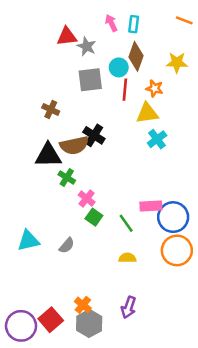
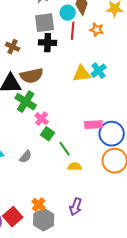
yellow triangle: (147, 113) -> (82, 74), moved
black cross: (94, 135) -> (48, 43), moved, turned -30
green cross: (67, 177) -> (26, 102), size x1.5
green line: (126, 223) -> (65, 149), moved

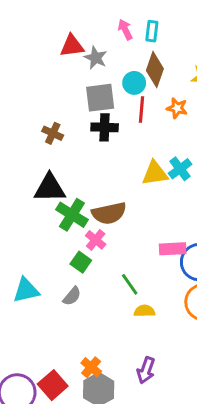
brown semicircle: (32, 76) -> (109, 213), moved
green square: (48, 134) -> (81, 262), moved

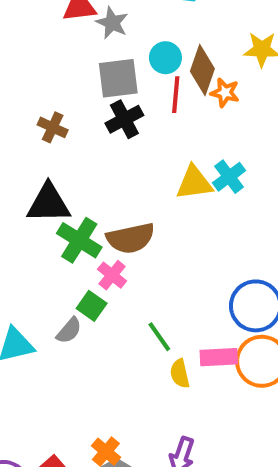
brown diamond: (155, 70) -> (202, 70), moved
black cross: (105, 127) -> (124, 119), turned -30
pink rectangle: (173, 249) -> (219, 357), moved
gray semicircle: (72, 296) -> (69, 331), moved
yellow semicircle: (144, 311) -> (180, 374), turned -102

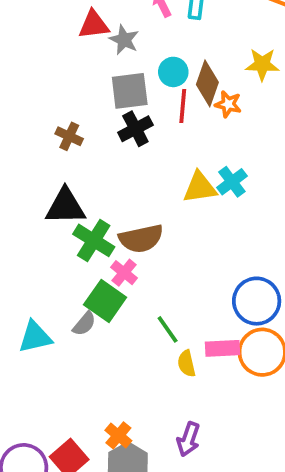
green square: (92, 306) -> (105, 301), size x1.5

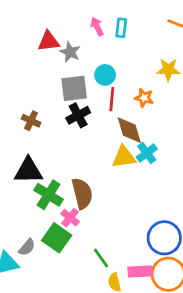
brown diamond: (207, 83) -> (129, 130), moved, turned -36
brown semicircle: (141, 239) -> (82, 193), turned -92
gray semicircle: (84, 324) -> (27, 247), moved

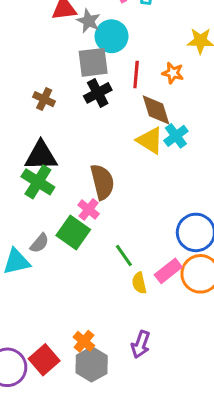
cyan circle: (105, 75) -> (112, 36), moved, size x1.4
yellow triangle: (124, 157) -> (150, 140), turned 40
green cross: (49, 195) -> (38, 182), moved
pink rectangle: (140, 271) -> (168, 271), turned -35

